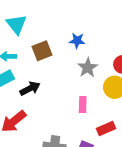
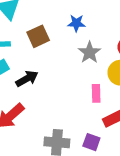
pink rectangle: (83, 104) -> (96, 93), moved

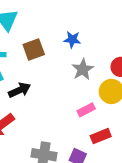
pink rectangle: (96, 93) -> (86, 110), turned 60

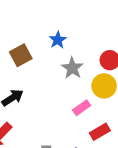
blue star: (72, 40) -> (58, 40), turned -30

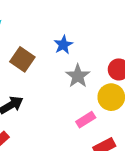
brown square: (21, 55) -> (22, 59), turned -30

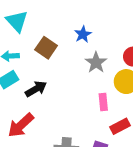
pink rectangle: (86, 120) -> (103, 102), turned -63

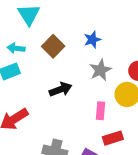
black arrow: (36, 89) -> (61, 89), moved

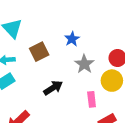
brown square: (53, 46) -> (39, 52), turned 30

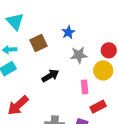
gray star: (84, 64) -> (79, 55), turned 30

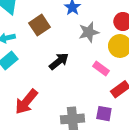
pink rectangle: (85, 87) -> (101, 68), turned -40

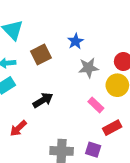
black arrow: (59, 61) -> (43, 100), moved
red arrow: (26, 102) -> (18, 128), size x0.7

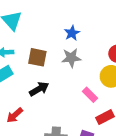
brown square: (41, 55) -> (37, 57), moved, turned 36
gray star: (88, 68) -> (71, 58), moved

